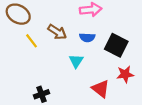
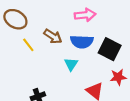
blue semicircle: (87, 37) -> (82, 42), size x1.5

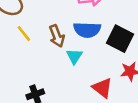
brown arrow: (53, 36) -> (57, 36), moved, turned 36

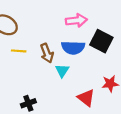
yellow line: (24, 34) -> (19, 51), turned -48
black square: (120, 39) -> (101, 41), moved

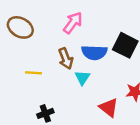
pink arrow: (76, 20) -> (73, 23), moved, turned -48
yellow line: (19, 51) -> (33, 73), moved

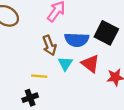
yellow line: (33, 73) -> (39, 76), moved
red triangle: (109, 107) -> (90, 64), moved

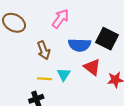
brown arrow: (49, 45) -> (44, 50), moved
cyan triangle: (65, 64) -> (64, 75), moved

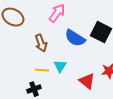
blue semicircle: (79, 45) -> (75, 38), turned 30
red triangle: (92, 67) -> (87, 81), moved

